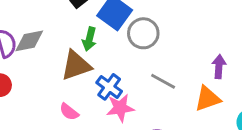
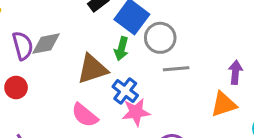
green arrow: (89, 39) -> (121, 49), moved
gray line: (163, 81) -> (176, 69), moved, turned -35
pink semicircle: (69, 112) -> (85, 115), size x1.4

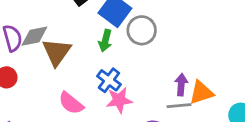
brown triangle: (92, 69) -> (57, 52), moved, turned -36
gray line: (176, 69) -> (179, 106), moved
purple arrow: (235, 72) -> (181, 85), moved

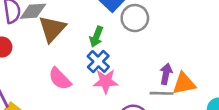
green arrow: (105, 41) -> (96, 37), moved

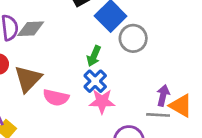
brown triangle: (52, 29) -> (28, 79), moved
pink semicircle: (60, 79) -> (56, 98), turned -35
orange triangle: (184, 84) -> (181, 106), turned 40

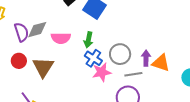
gray circle: (133, 38) -> (120, 54), moved
pink semicircle: (56, 98) -> (61, 38), moved
gray line: (158, 115) -> (133, 74), moved

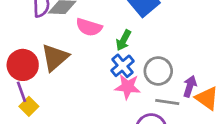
red circle: (19, 61) -> (23, 65), moved, size x1.5

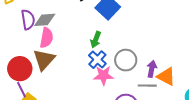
pink semicircle: (89, 27) -> (46, 38), moved, turned -90
gray line: (167, 102) -> (147, 86), moved

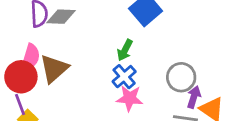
pink semicircle: (46, 38) -> (31, 57), moved
gray circle: (126, 60) -> (181, 77), moved

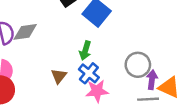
brown triangle: (54, 69) -> (59, 76), moved, size x0.6

